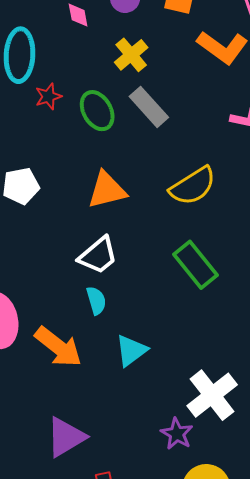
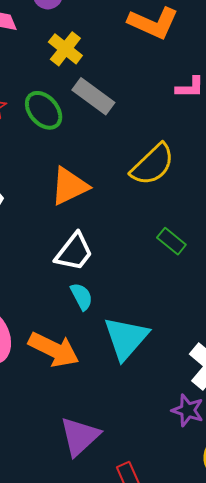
green rectangle: (196, 265) -> (171, 241), size x0.6
cyan triangle: (131, 350) -> (126, 338), size x1.4

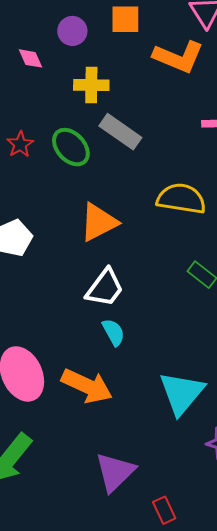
yellow cross: (65, 49) -> (91, 85), turned -36
yellow semicircle: (153, 165) -> (181, 199), turned -126
cyan triangle: (126, 338) -> (182, 393), moved

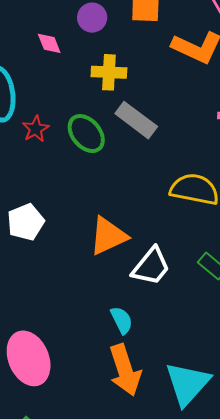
orange triangle: (99, 222) -> (108, 236), moved
white trapezoid: (105, 288) -> (151, 266), moved
orange arrow: (87, 386) -> (125, 370), moved, turned 45

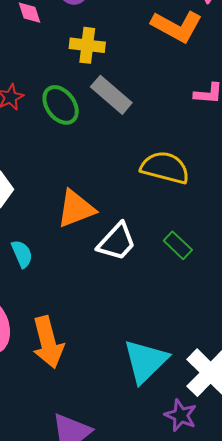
cyan semicircle: (122, 320) -> (22, 254), moved
orange arrow: (125, 370) -> (48, 342), moved

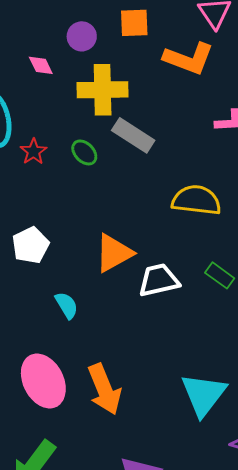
yellow cross: (87, 45) -> (103, 90), size x1.4
green ellipse: (61, 105) -> (84, 152), size x0.7
white trapezoid: (117, 242) -> (159, 280), turned -138

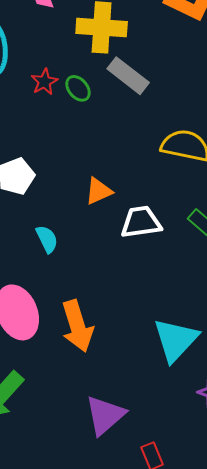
red star: (34, 152) -> (44, 82), moved
orange triangle: (114, 253) -> (99, 191), size x0.7

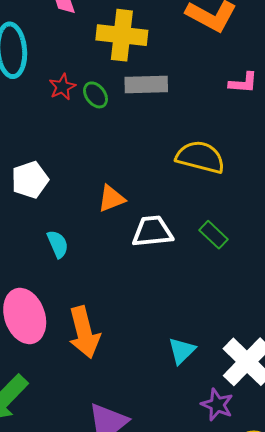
gray rectangle: (128, 76) -> (146, 85), turned -42
cyan triangle: (176, 340) -> (182, 351), size x0.6

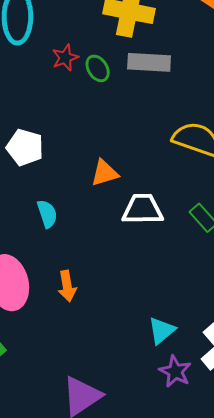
white pentagon: (30, 180) -> (25, 147), turned 30
orange arrow: (84, 332) -> (67, 286), moved, size x0.6
purple star: (217, 405) -> (175, 371), moved

